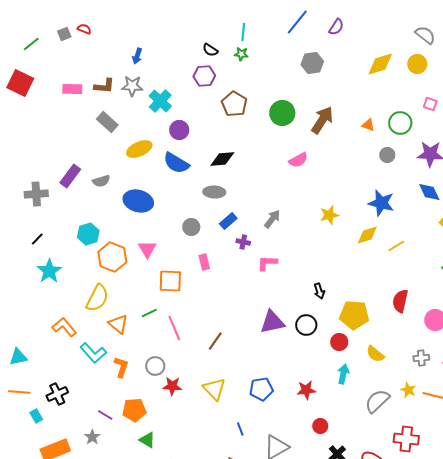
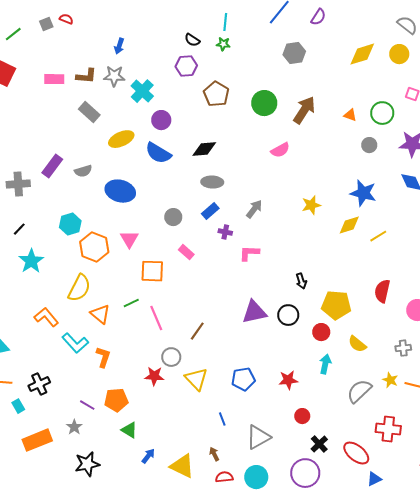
gray ellipse: (214, 192) -> (212, 182), moved
pink rectangle: (204, 262) -> (186, 252), turned -35
gray circle: (155, 366) -> (171, 357), moved

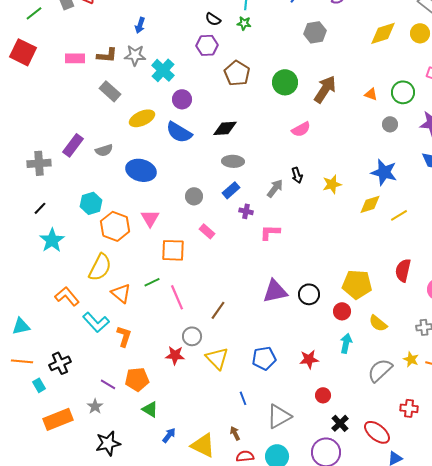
black arrow: (301, 281) -> (297, 175), moved
red cross: (388, 429) -> (409, 408), size x0.7

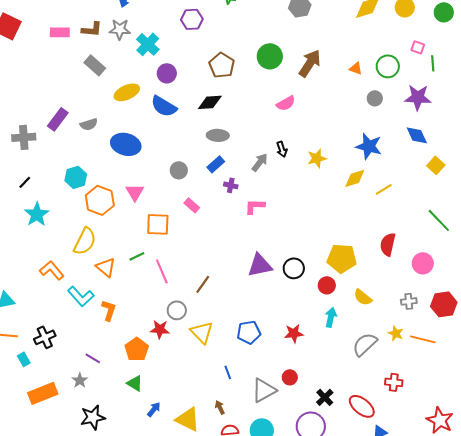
brown pentagon: (237, 73) -> (222, 65), moved
orange pentagon: (137, 379) -> (137, 349), moved, turned -30
red circle: (323, 395) -> (290, 377), moved

